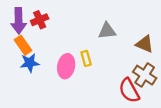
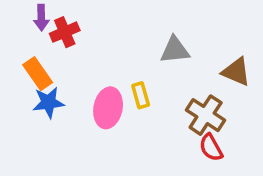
purple arrow: (19, 21) -> (41, 18), moved, size x0.6
brown cross: (145, 75) -> (206, 115), moved
red semicircle: (129, 90) -> (211, 148), size x0.7

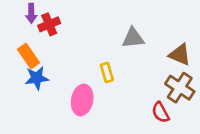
pink ellipse: (108, 108) -> (82, 100), moved
brown cross: (206, 115) -> (180, 88), moved

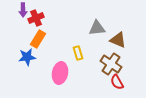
brown triangle: (180, 55) -> (118, 40), moved
orange rectangle: (28, 56) -> (38, 39), moved, turned 66
brown cross: (180, 88) -> (111, 64), moved

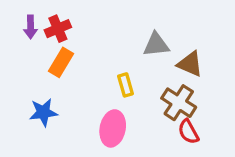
purple arrow: (23, 10) -> (31, 27), moved
blue star: (27, 57) -> (43, 112), moved
pink ellipse: (60, 73) -> (113, 128), moved

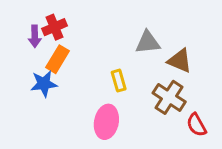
purple arrow: (31, 27) -> (35, 36), moved
blue star: (43, 112) -> (44, 84), moved
red semicircle: (188, 132) -> (197, 125), moved

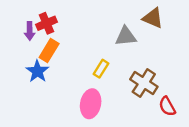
brown triangle: (180, 61) -> (153, 18), moved
yellow rectangle: (119, 81) -> (101, 69), turned 48
blue star: (44, 84) -> (37, 71), turned -30

